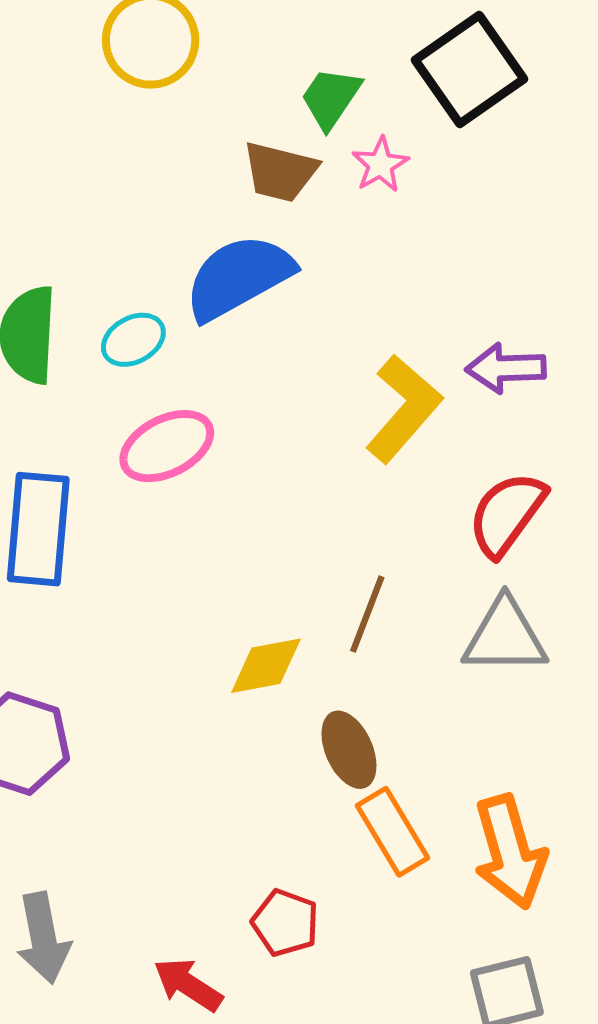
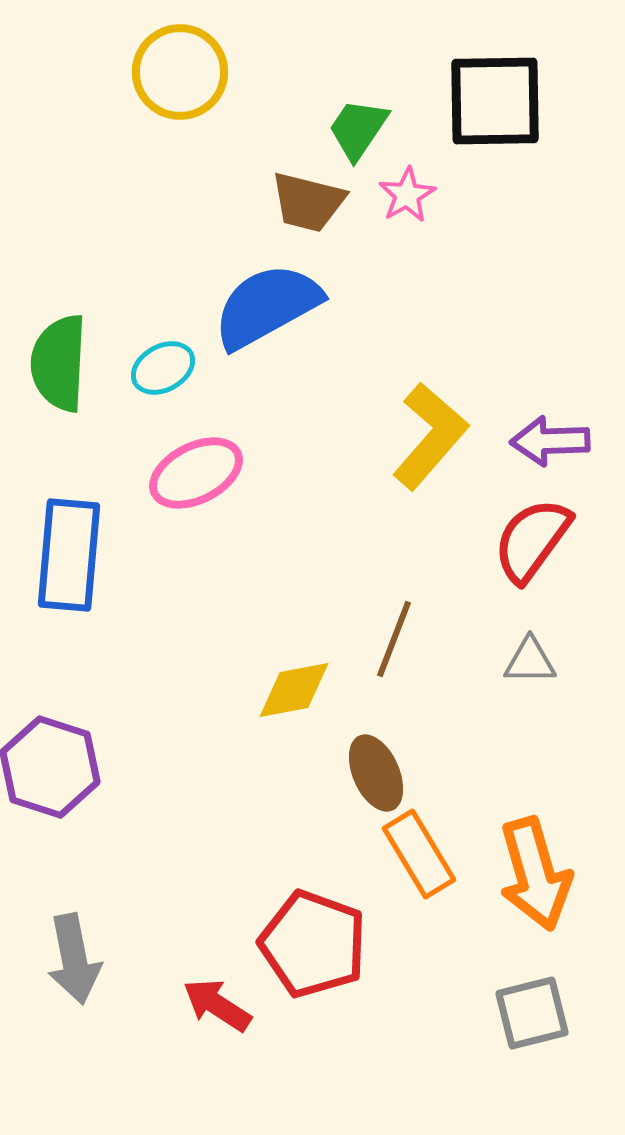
black square: (469, 70) -> (495, 101), turned 34
purple arrow: (506, 368) -> (550, 441), moved
gray triangle: (505, 636) -> (530, 661), size x0.6
red pentagon: (285, 923) -> (313, 944), size x1.6

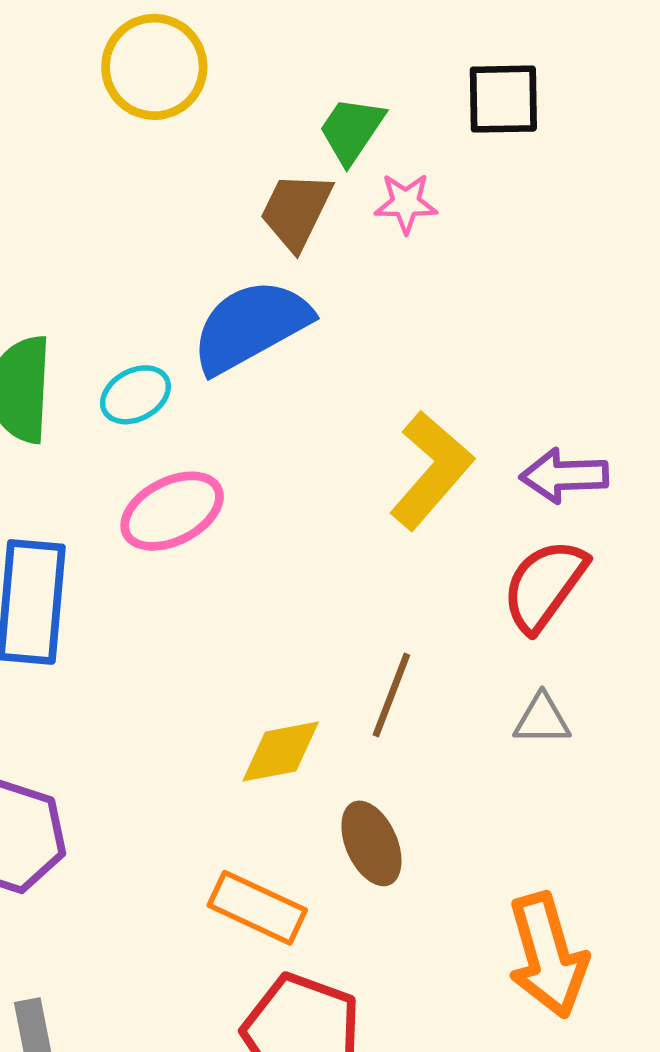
black square: (495, 101) -> (503, 99), size x0.7
pink star: (407, 195) -> (406, 203), turned 30
brown trapezoid: (308, 202) -> (296, 211), turned 102
orange rectangle: (419, 854) -> (257, 908), moved, turned -34

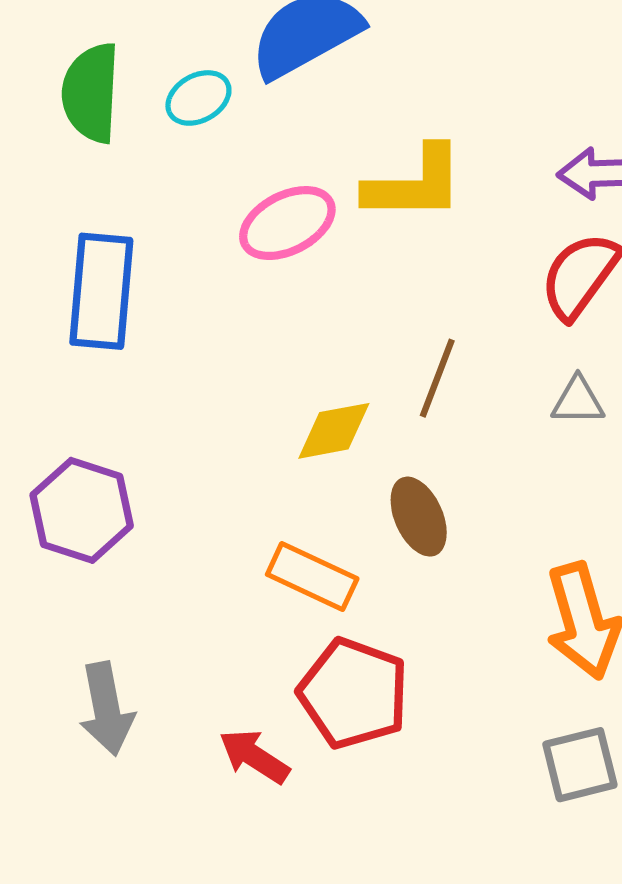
yellow L-shape: (431, 470) -> (415, 184), moved, turned 49
pink ellipse: (172, 511) -> (287, 223), moved

